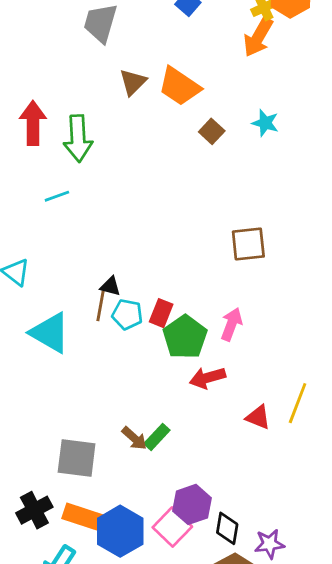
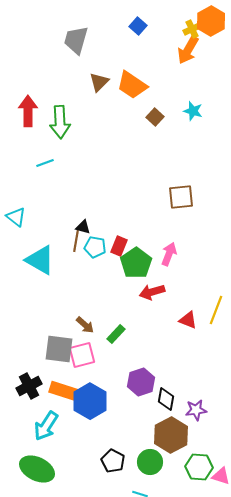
brown arrow: (134, 438) -> (85, 325), moved
pink square: (172, 527) -> (82, 355), moved, turned 32

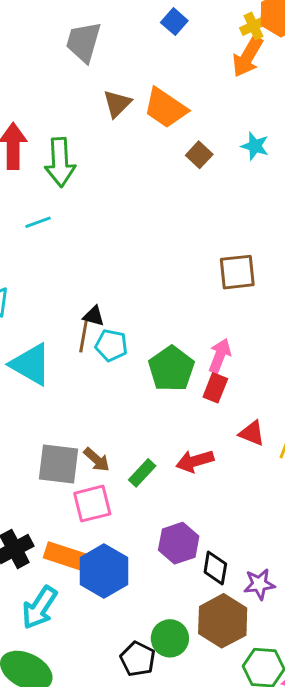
red rectangle: (119, 246) -> (215, 388), moved
red arrow: (152, 292) -> (195, 461), moved
red triangle: (188, 320) -> (252, 433), moved
gray square: (59, 349) -> (59, 464), moved
green circle: (150, 462) -> (170, 638), moved

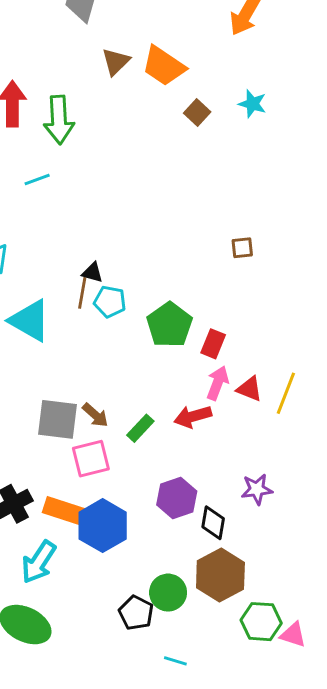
brown square: (237, 272) -> (242, 248), moved, size x0.6
pink arrow: (220, 356) -> (217, 383), moved
purple star: (259, 584) -> (257, 489), moved

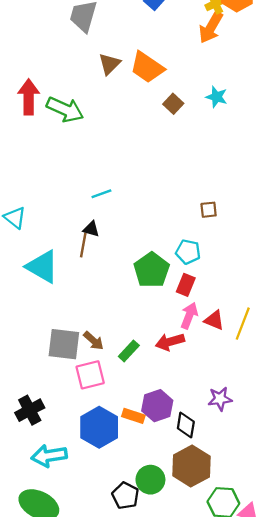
green arrow: (59, 120) -> (65, 109), turned -63
cyan line: (37, 179) -> (101, 194), moved
cyan pentagon: (110, 302) -> (188, 252), moved
orange rectangle: (65, 511) -> (133, 416), moved, size x0.7
cyan arrow: (39, 562) -> (49, 456), turned 48

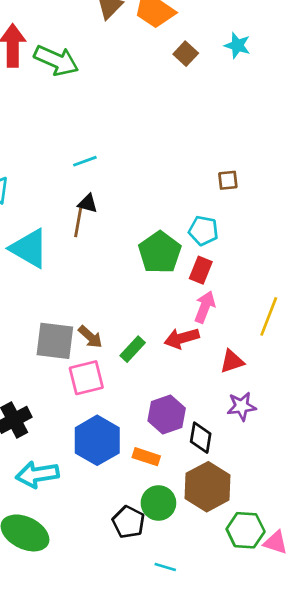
cyan line: (101, 194) -> (85, 161), moved
red triangle: (214, 320) -> (232, 361), moved, turned -40
orange rectangle: (133, 416) -> (146, 457), moved

